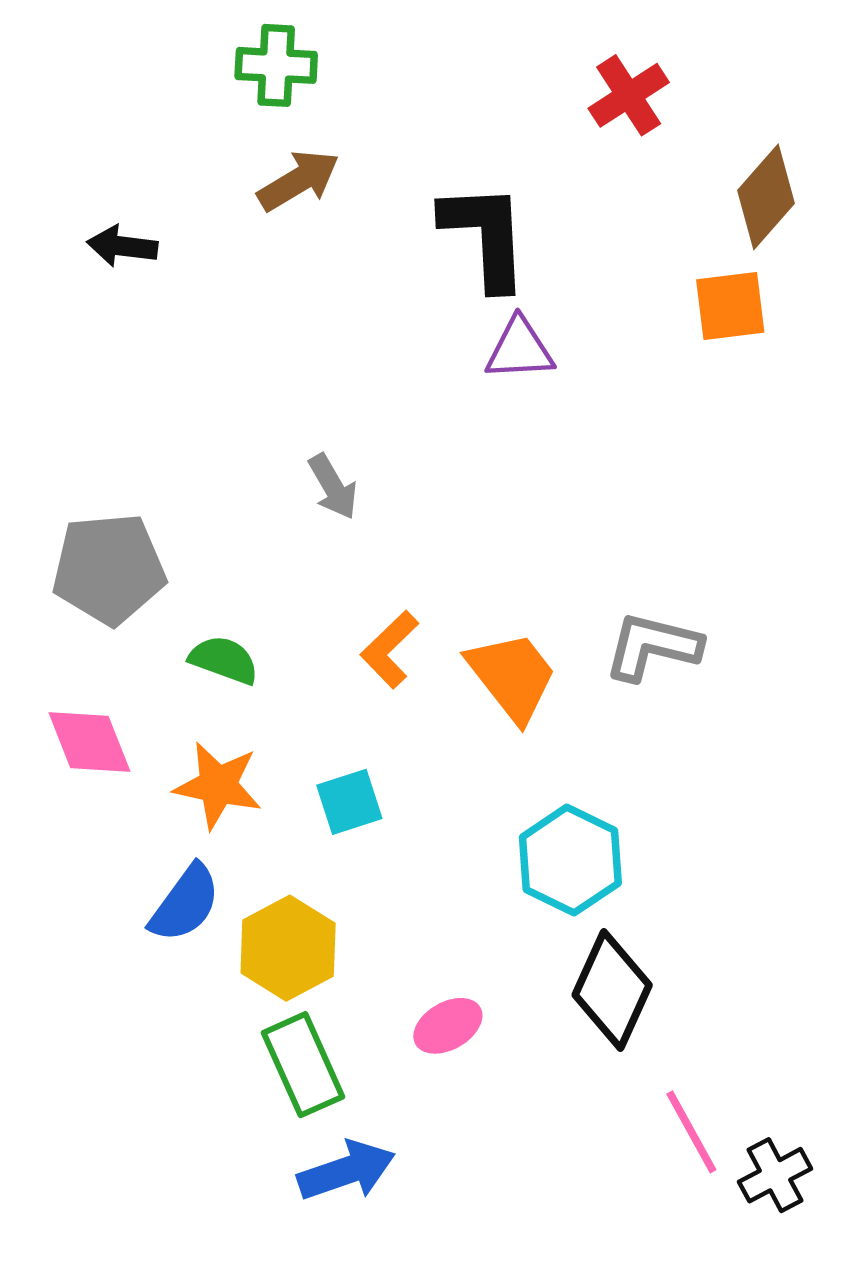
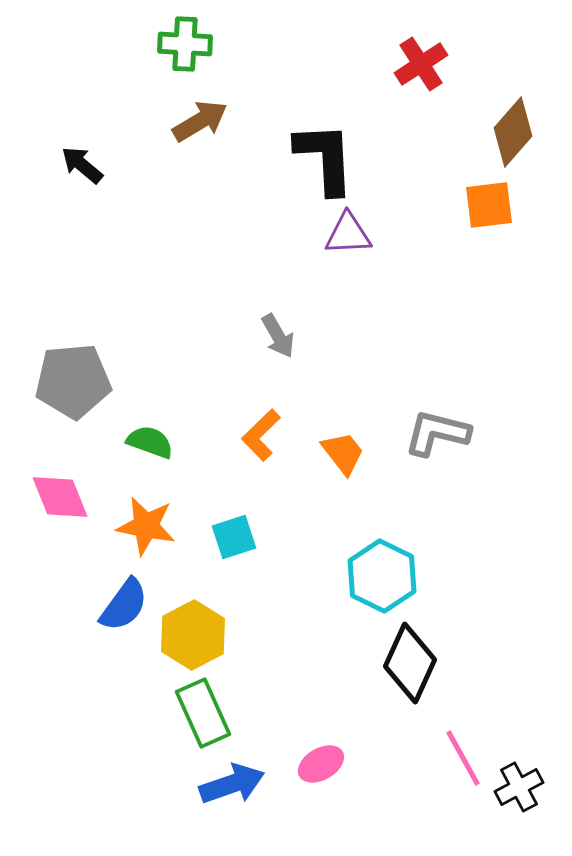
black arrow: (122, 246) -> (82, 165), turned 33
gray arrow: (333, 487) -> (278, 336), moved
orange trapezoid: (512, 676) -> (343, 453), size x0.7
pink ellipse: (448, 1026) -> (321, 764), moved

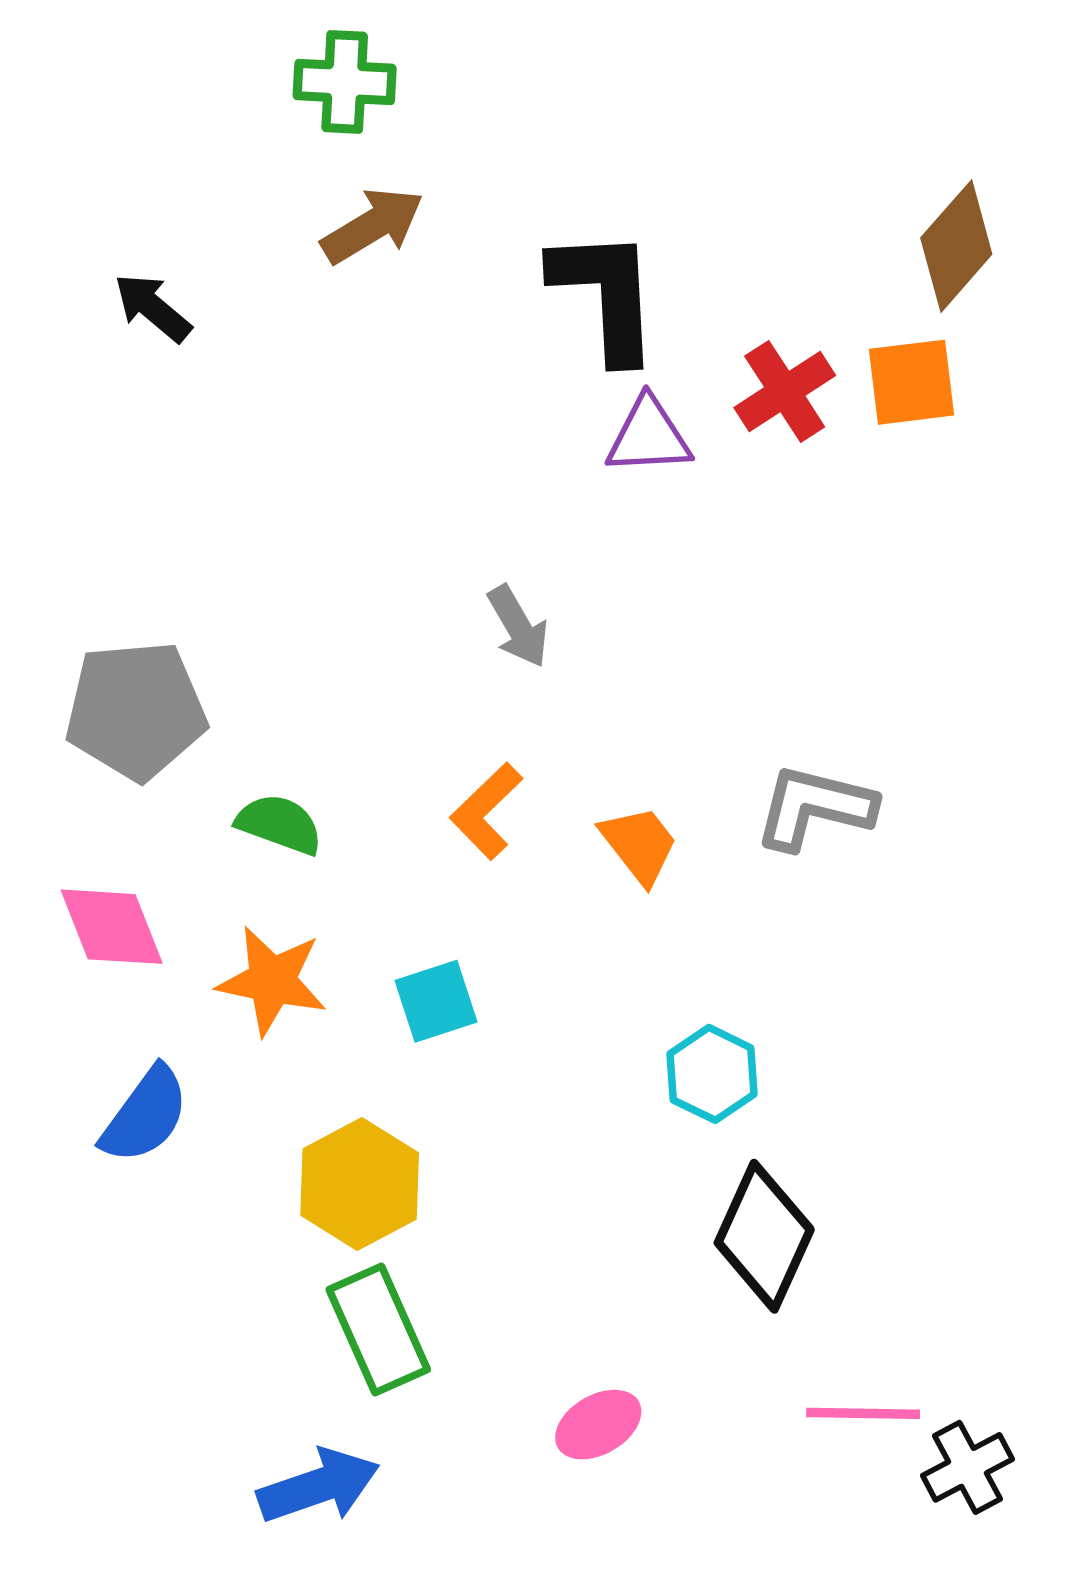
red cross: (421, 64) -> (785, 391), moved
cyan hexagon: (382, 576) -> (712, 1074), size x0.7
blue semicircle: (124, 605) -> (145, 1115), moved
pink line: (463, 758) -> (863, 1413), turned -60
blue arrow: (232, 784) -> (319, 1486), moved

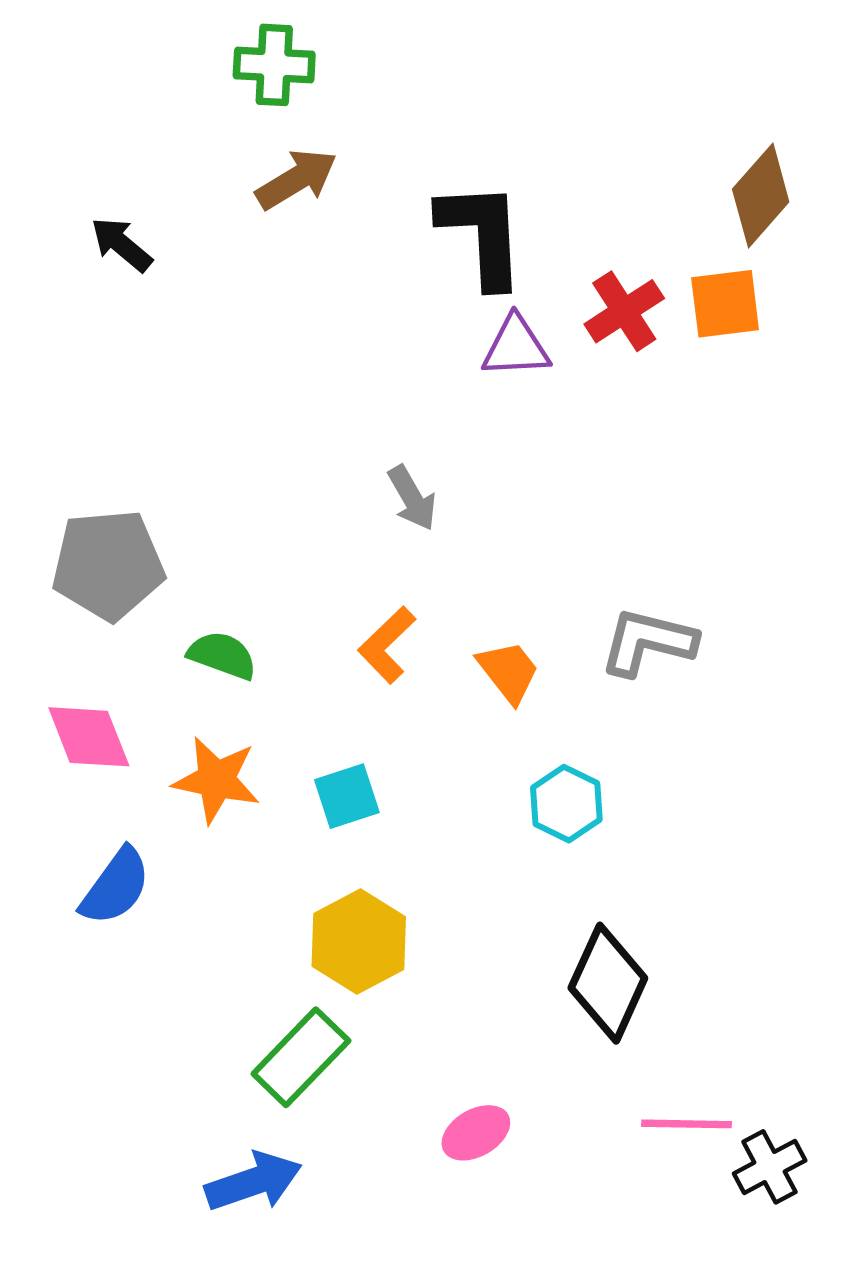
cyan hexagon: (712, 1074) -> (566, 804), moved
yellow hexagon: (360, 1184) -> (359, 942), moved
green rectangle: (378, 1329) -> (301, 1057), turned 68

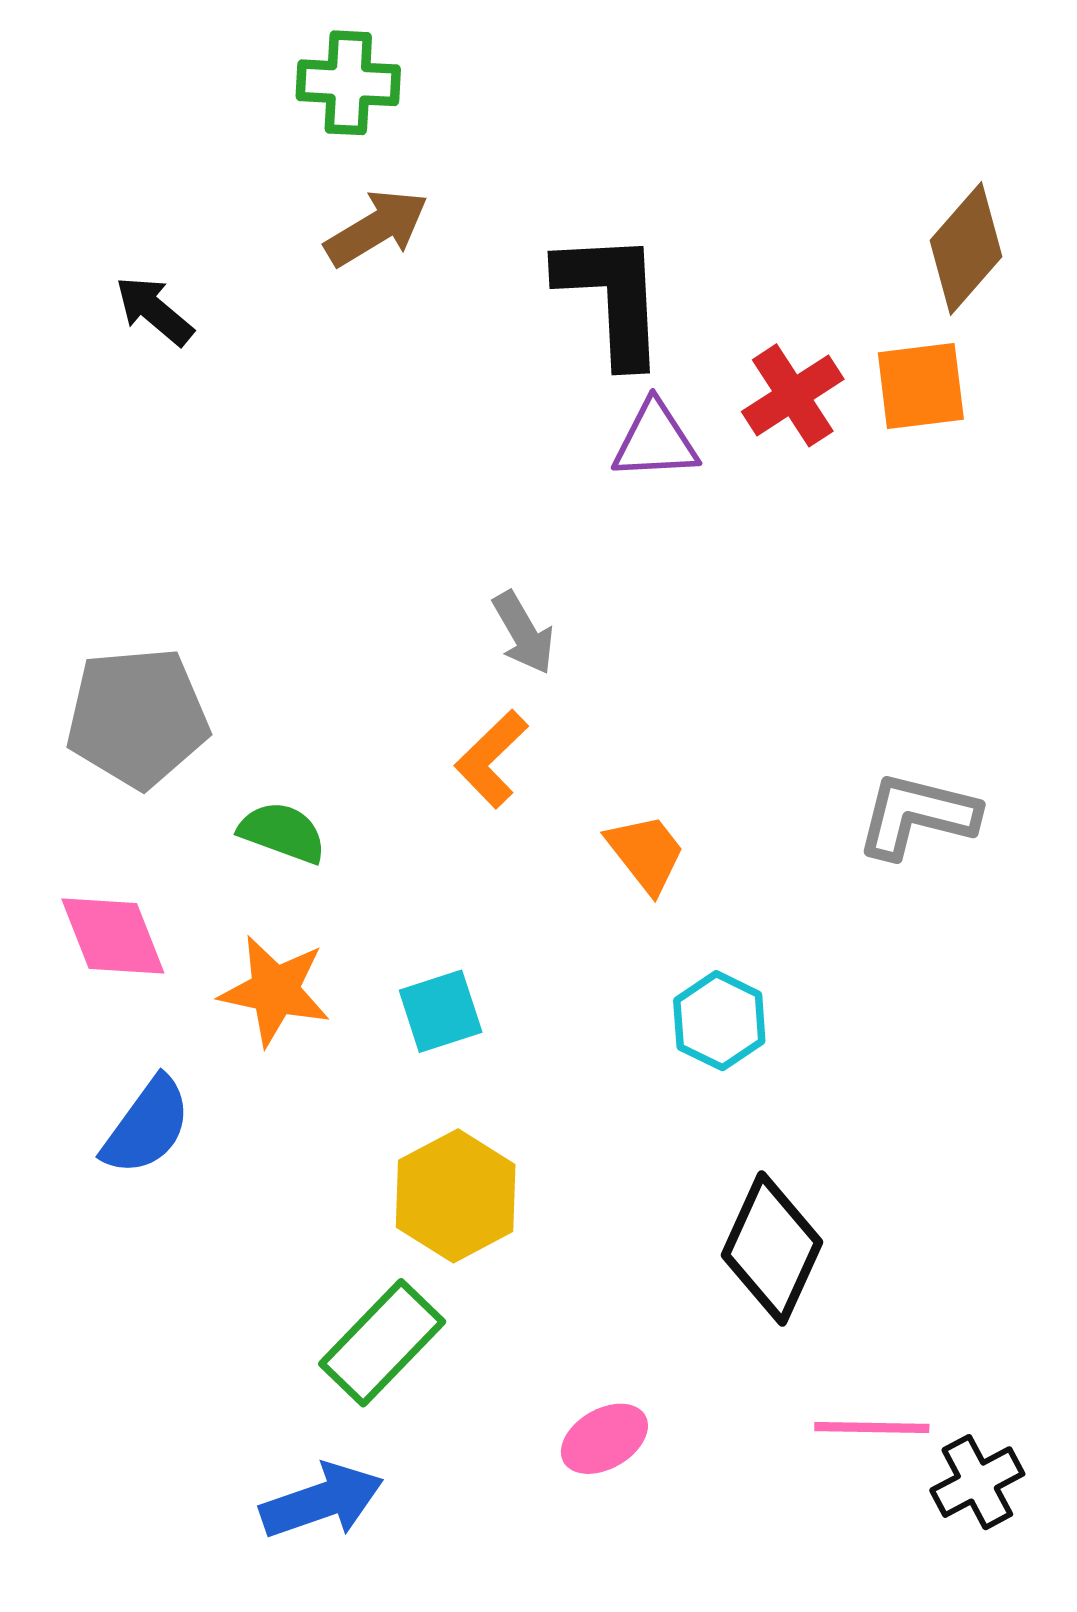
gray L-shape: (648, 642) -> (917, 815), moved
orange L-shape: (387, 645) -> (491, 759), moved

